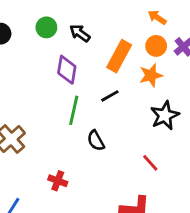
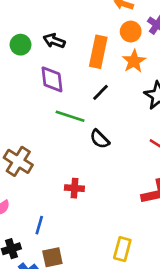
green line: (74, 110) -> (70, 116), turned -68

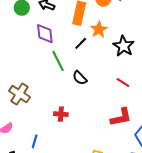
orange star: (134, 61) -> (99, 30), moved
green line: (70, 116) -> (58, 61), turned 45

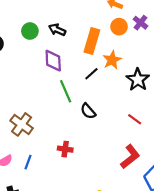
red L-shape: (121, 117) -> (130, 157), turned -30
blue line: (35, 141) -> (28, 162), moved

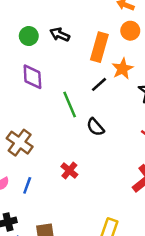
purple diamond: (53, 61) -> (32, 77), moved
red cross: (65, 149) -> (69, 170), turned 32

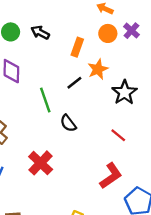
orange rectangle: (99, 47) -> (77, 47), size x0.7
red cross: (69, 170) -> (41, 163), size x1.5

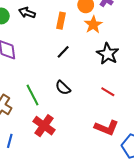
orange star: (98, 69) -> (93, 25), moved
green line: (45, 100) -> (33, 95), moved
red L-shape: (111, 176) -> (106, 128), turned 65

